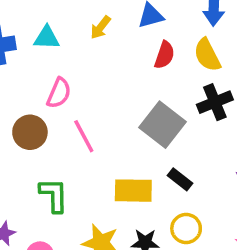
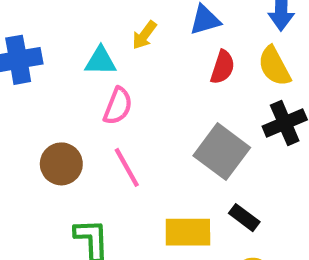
cyan triangle: (47, 38) -> (101, 61), moved
pink semicircle: (59, 93) -> (118, 106), moved

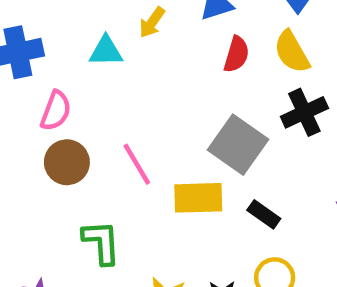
pink semicircle: (118, 106) -> (56, 111), moved
yellow rectangle: (188, 232) -> (198, 198), moved

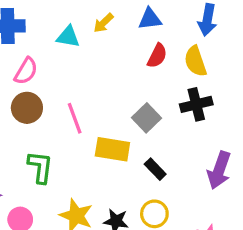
gray square: (238, 145) -> (147, 118), size x0.7

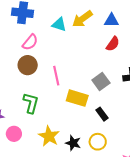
yellow arrow: (103, 23) -> (82, 19), size x1.5

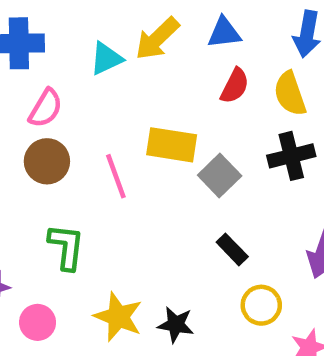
cyan triangle: (59, 24) -> (106, 59), turned -35
yellow rectangle: (77, 98) -> (172, 145), moved
yellow circle: (98, 142) -> (261, 305), moved

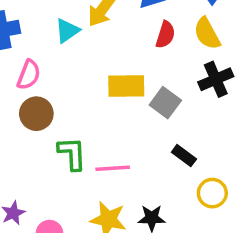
pink line: (116, 176) -> (113, 168), moved, turned -64
green L-shape: (66, 247) -> (72, 154), moved

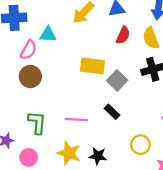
cyan triangle: (67, 31) -> (48, 35), moved, turned 30
green L-shape: (72, 154) -> (37, 123), moved
black rectangle: (184, 156) -> (112, 112), moved

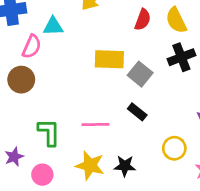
brown circle: (30, 76) -> (21, 80), moved

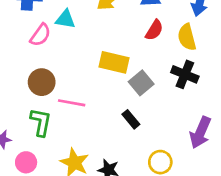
black cross: (181, 57) -> (185, 74), turned 32
brown circle: (21, 80) -> (42, 82), moved
pink line: (95, 125) -> (72, 103), moved

